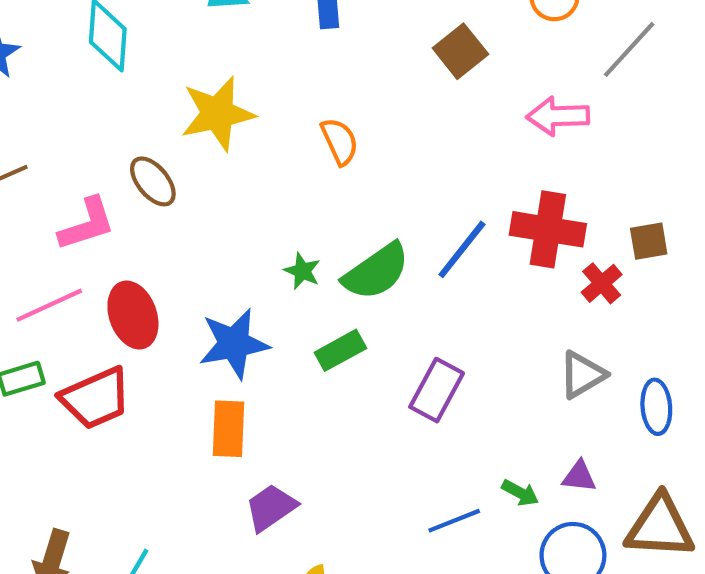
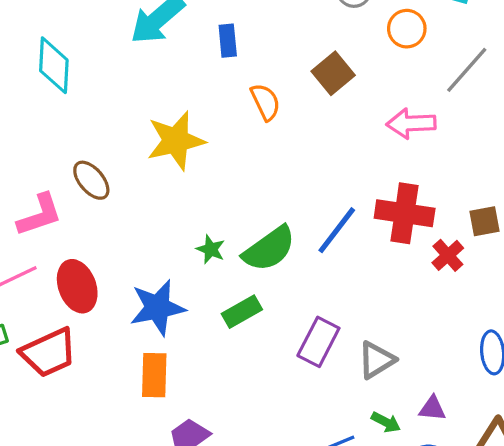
yellow star: (218, 114) -> (176, 141), moved
orange semicircle: (340, 141) -> (265, 102), moved
gray triangle: (582, 375) -> (376, 360), moved

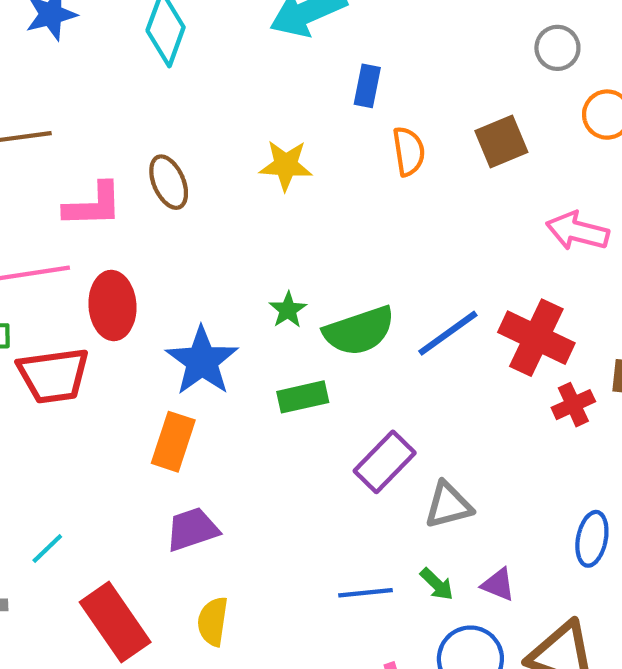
blue rectangle: (228, 41) -> (367, 86), moved
yellow star: (176, 141) -> (286, 165), size x0.7
blue star: (157, 308) -> (202, 361), turned 30

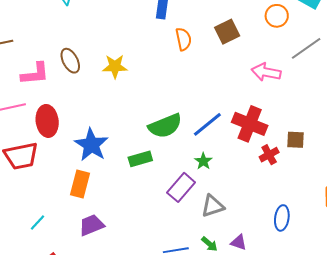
yellow star: (286, 165) -> (115, 66), moved
green star: (288, 310) -> (203, 161), moved
cyan line: (47, 548) -> (38, 223), moved

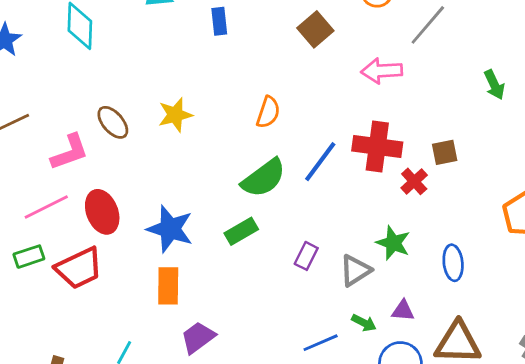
orange semicircle: (183, 39) -> (268, 112), moved, turned 45
green star: (203, 161) -> (393, 243), moved, size x1.4
purple rectangle: (181, 187) -> (306, 256), size x0.7

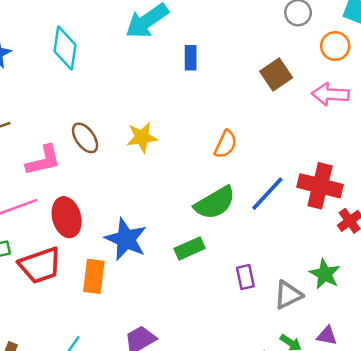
pink arrow: (382, 71) -> (330, 94), moved
purple rectangle: (306, 256) -> (245, 277), turned -45
orange rectangle: (168, 286) -> (94, 276), moved

